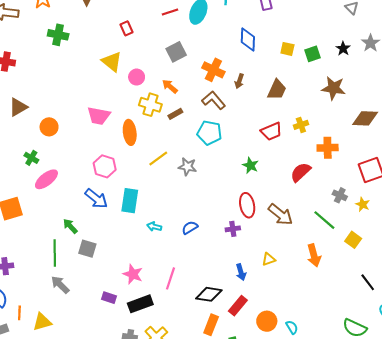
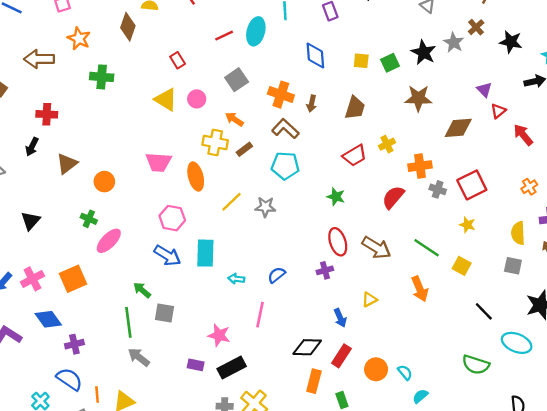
black star: (343, 49) -> (424, 52), size x1.5
pink circle: (137, 77) -> (197, 99), moved
gray cross: (340, 195) -> (438, 189), moved
pink line: (170, 278) -> (260, 315), moved

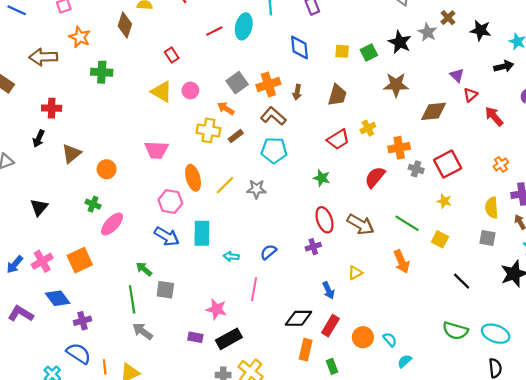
gray square: (237, 80) -> (237, 83), moved
orange cross: (281, 95) -> (268, 84), turned -35
orange ellipse: (196, 177) -> (193, 178), moved
cyan ellipse: (517, 343) -> (496, 334), moved

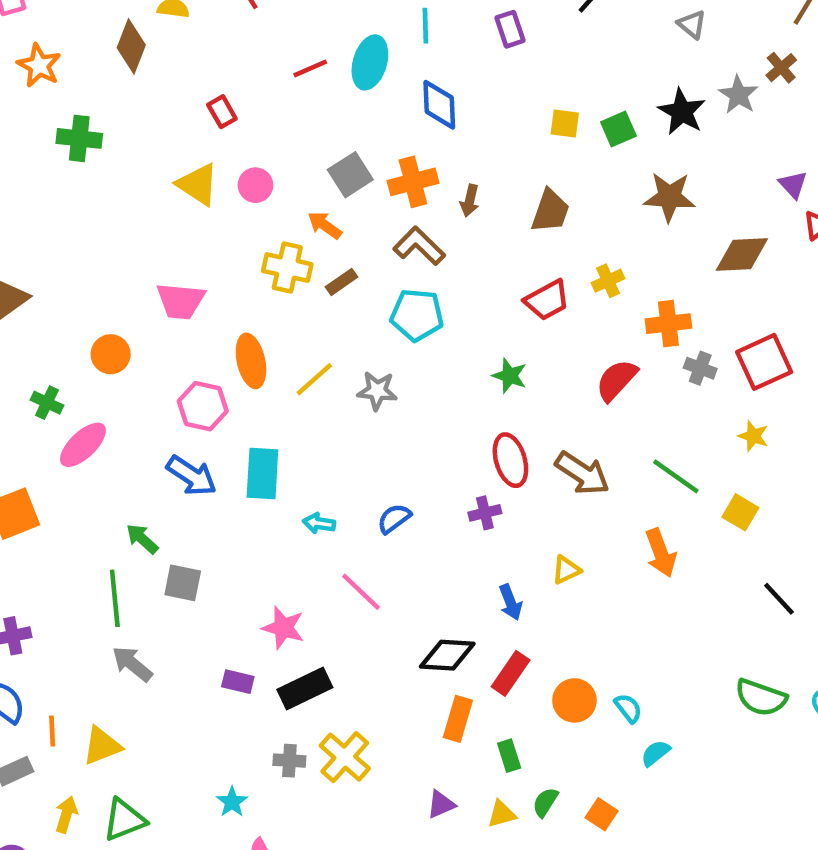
blue diamond: (300, 48) -> (439, 105), moved
orange circle: (107, 169) -> (111, 354), moved
pink line: (254, 289) -> (361, 592), turned -60

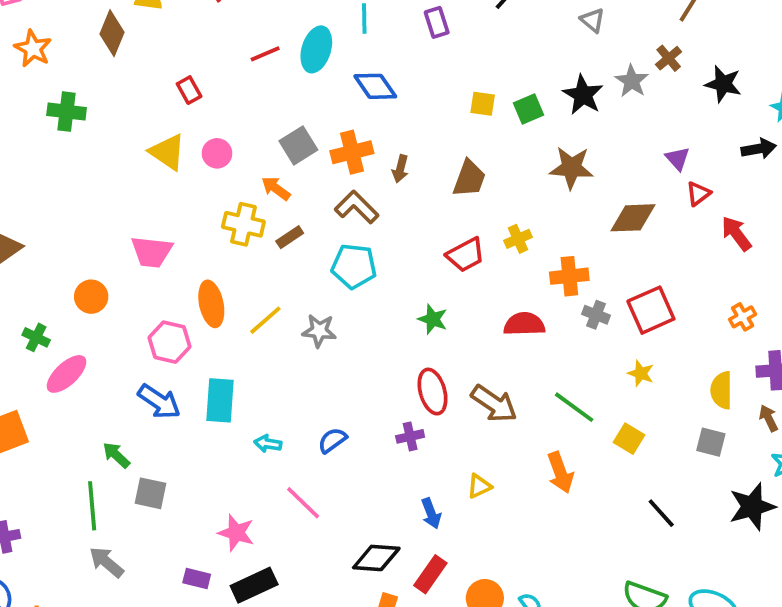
blue diamond: (439, 105) -> (375, 86), turned -33
red semicircle: (616, 380) -> (524, 324), turned 45

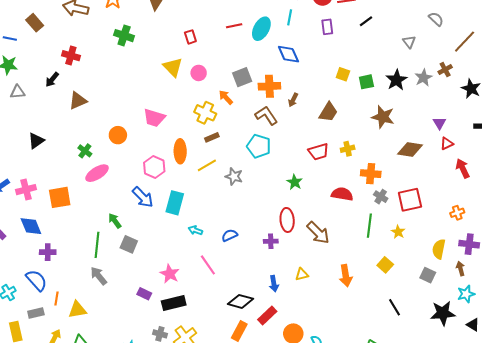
brown rectangle: (290, 237) -> (212, 137), moved
green line: (574, 407) -> (369, 226), moved, turned 50

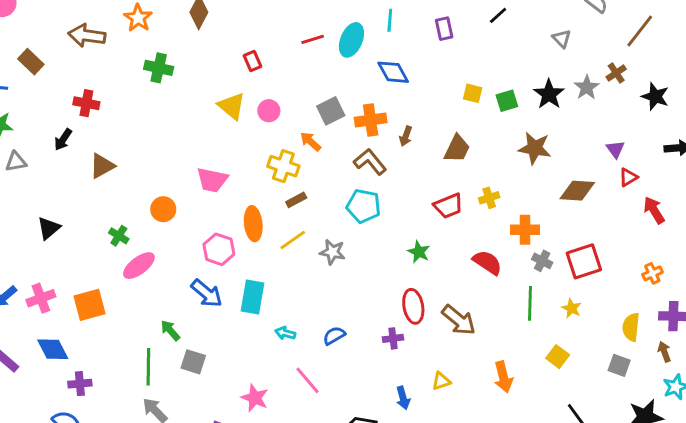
red semicircle: (342, 194) -> (487, 262), turned 30

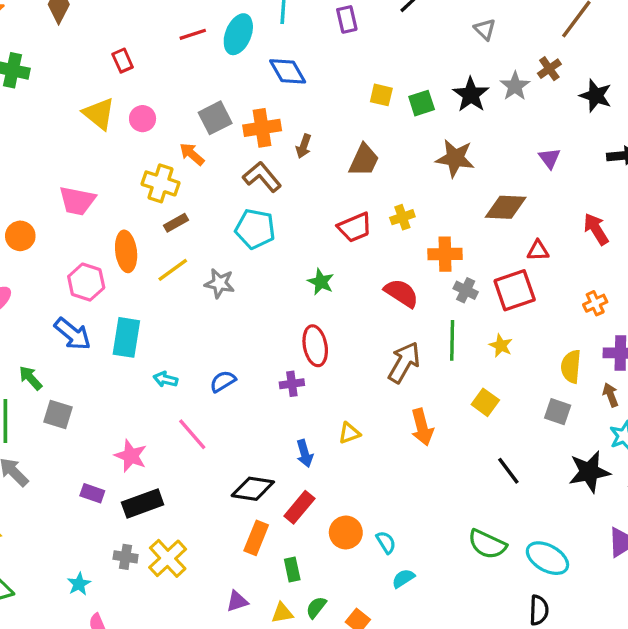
red triangle: (628, 177) -> (538, 251), moved, turned 30
brown arrow: (459, 320) -> (404, 362), moved, turned -99

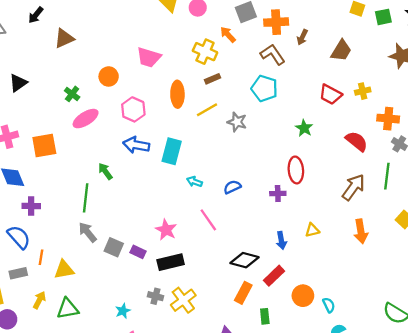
red trapezoid: (355, 227) -> (330, 94), turned 45
pink hexagon: (86, 282) -> (133, 109), moved
blue arrow: (73, 334) -> (136, 145), turned 145
gray square: (58, 414) -> (114, 247), moved

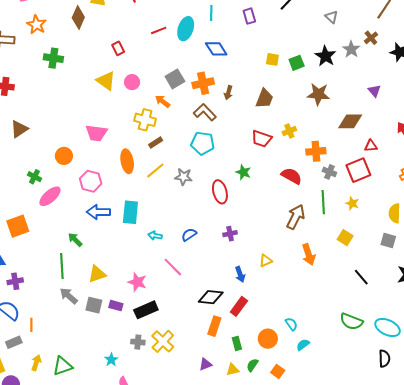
red ellipse: (296, 170) -> (220, 192), moved
yellow triangle: (64, 270) -> (97, 274), moved
orange circle: (303, 296) -> (268, 339), moved

